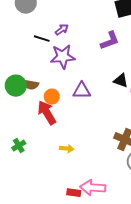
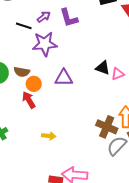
purple L-shape: (110, 41) -> (69, 18), moved, turned 95
brown semicircle: (31, 85) -> (22, 72), moved
red arrow: (47, 113) -> (29, 100), size x0.7

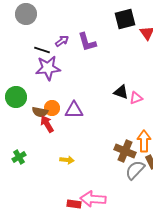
purple star: (45, 44) -> (48, 68), moved
brown semicircle: (22, 72) -> (40, 112), moved
purple triangle: (64, 78) -> (74, 110), moved

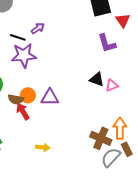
purple L-shape: (87, 42) -> (107, 43), moved

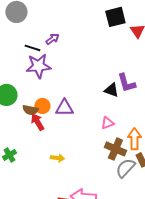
purple L-shape: (107, 43) -> (126, 83), moved
pink triangle: (112, 85) -> (107, 123), moved

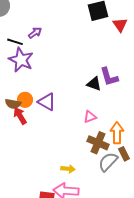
purple star: (38, 66) -> (21, 60), turned 30
purple triangle: (64, 108) -> (47, 102), turned 30
yellow arrow: (57, 158) -> (68, 169), moved

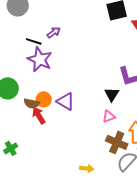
black triangle: (94, 84) -> (112, 94), moved, turned 42

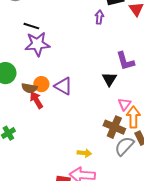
purple arrow: (54, 32) -> (99, 17), moved, turned -48
purple star: (40, 59) -> (37, 44), turned -30
pink triangle: (109, 116) -> (124, 104), moved, turned -32

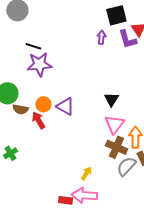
purple L-shape: (125, 61) -> (127, 39), moved
brown semicircle: (29, 88) -> (20, 109), moved
pink triangle: (124, 104) -> (114, 124), moved, size x1.5
yellow arrow: (84, 153) -> (86, 173), turned -64

